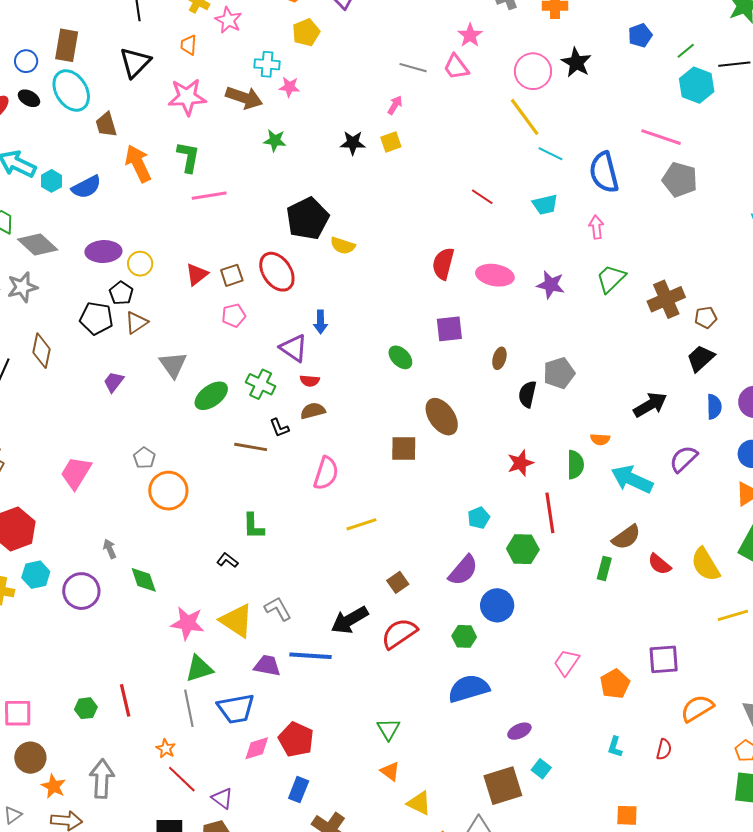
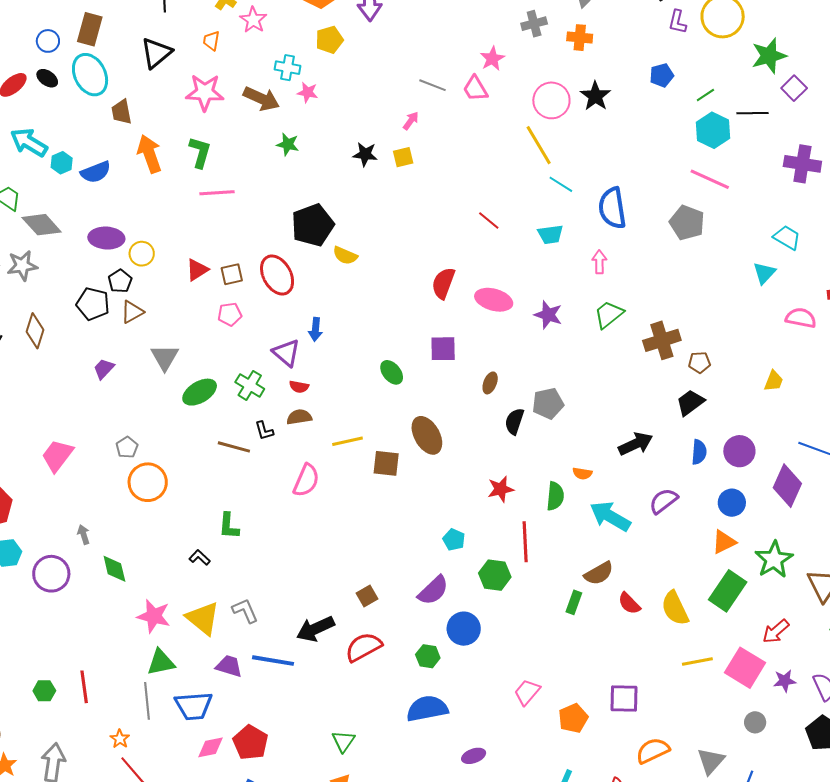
pink line: (661, 137) -> (710, 179), moved
cyan pentagon: (479, 518) -> (454, 540), turned -30
yellow line: (361, 524) -> (348, 441), moved

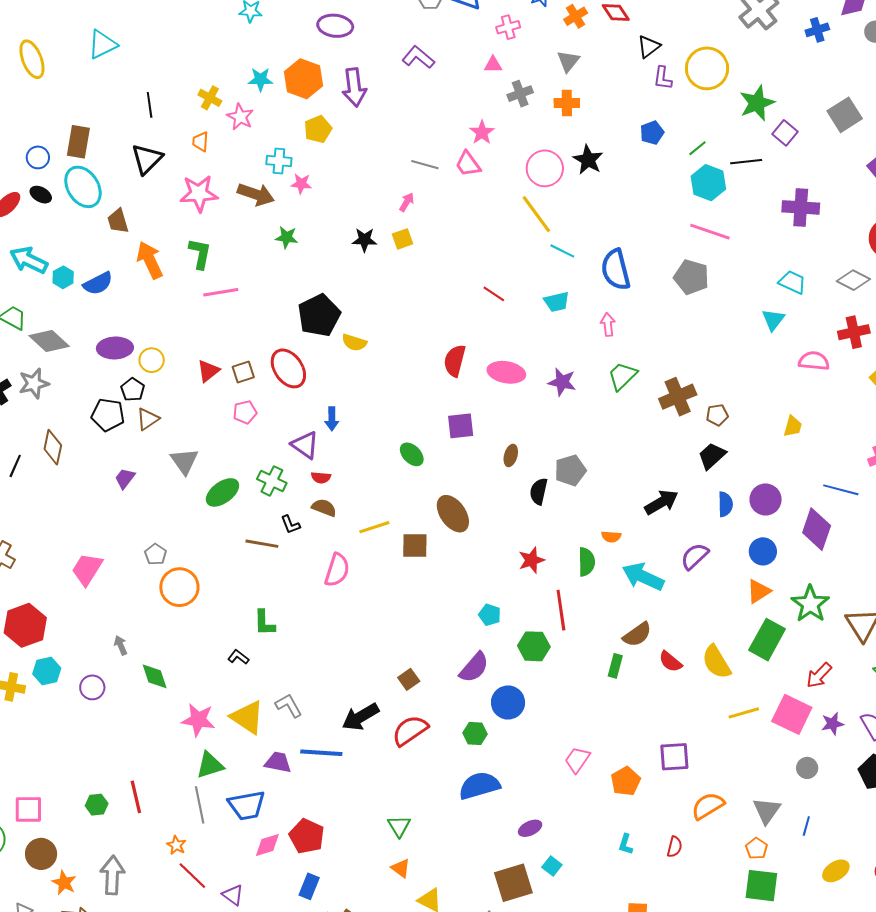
brown semicircle: (299, 417) -> (324, 508), turned 35
purple circle: (51, 574) -> (92, 687), size x0.7

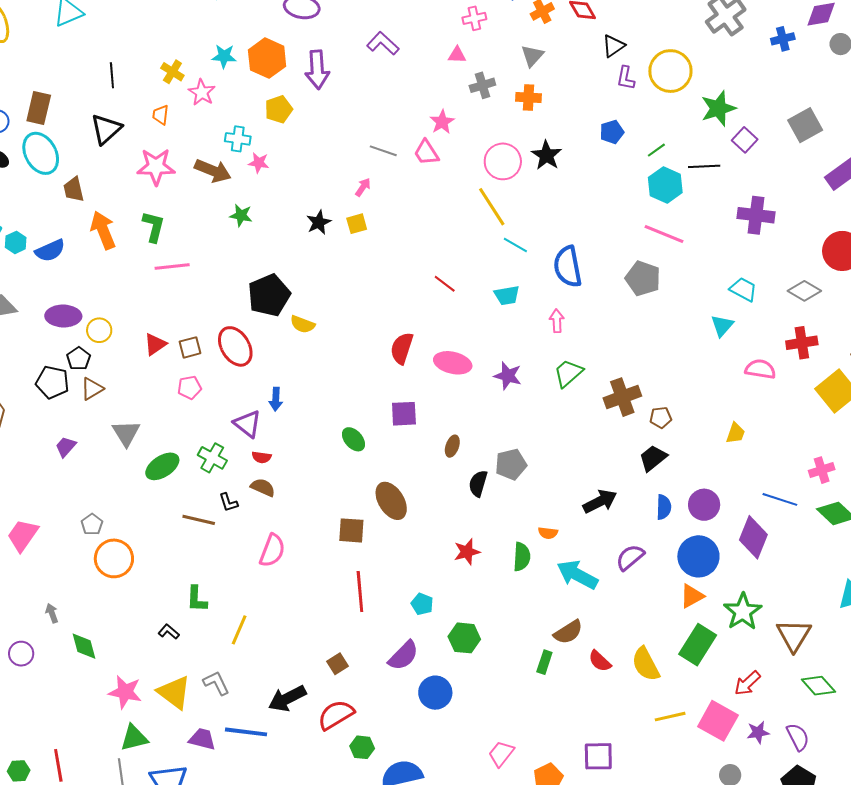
black star: (364, 240) -> (319, 222), turned -30
yellow line: (374, 527) -> (239, 630), moved, turned -52
blue circle: (763, 551) -> (698, 556), size x1.5
red line: (561, 610) -> (360, 591), moved
green hexagon: (475, 733) -> (362, 747), moved

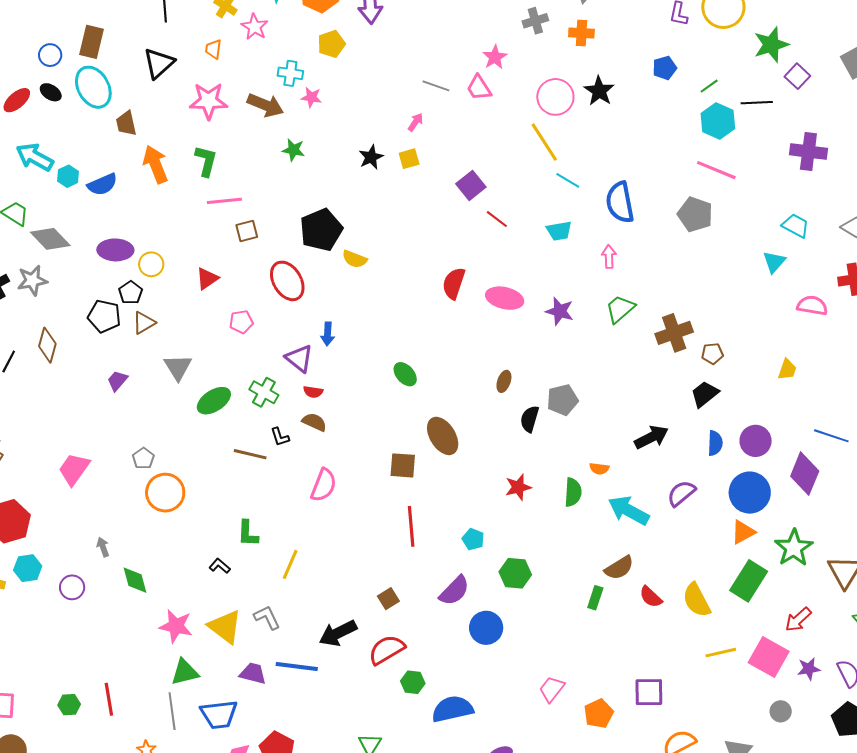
brown square: (190, 347) -> (247, 231), moved
purple square: (404, 414) -> (471, 185), moved, turned -36

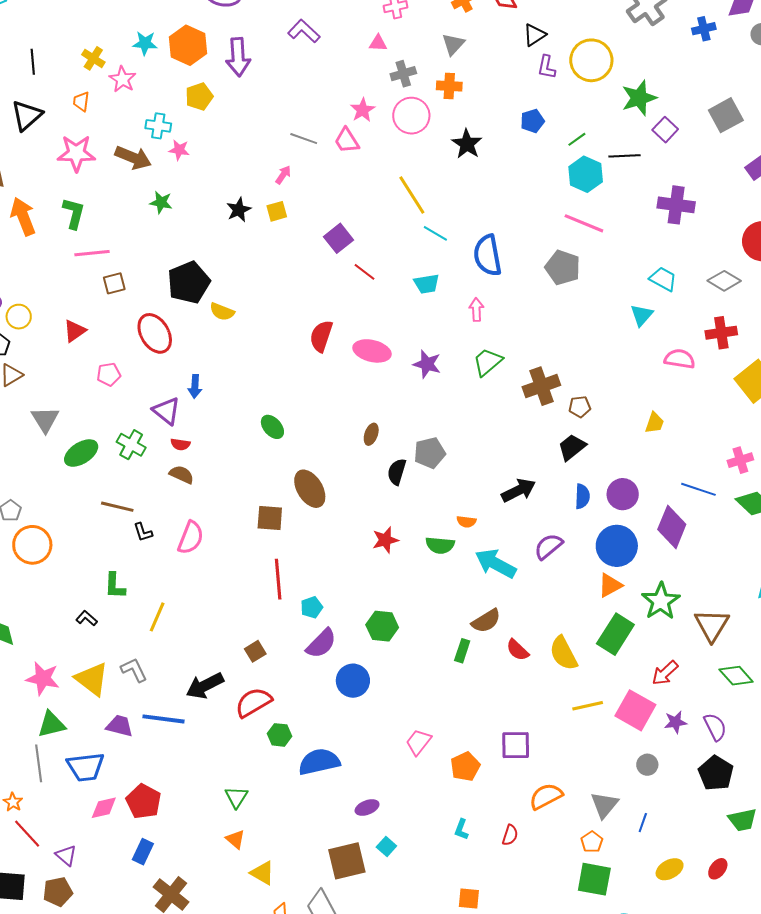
pink circle: (555, 97) -> (411, 116), moved
black L-shape: (280, 437) -> (143, 532), moved
green semicircle: (573, 492) -> (440, 545), turned 92
cyan pentagon: (473, 539) -> (312, 607), moved, turned 30

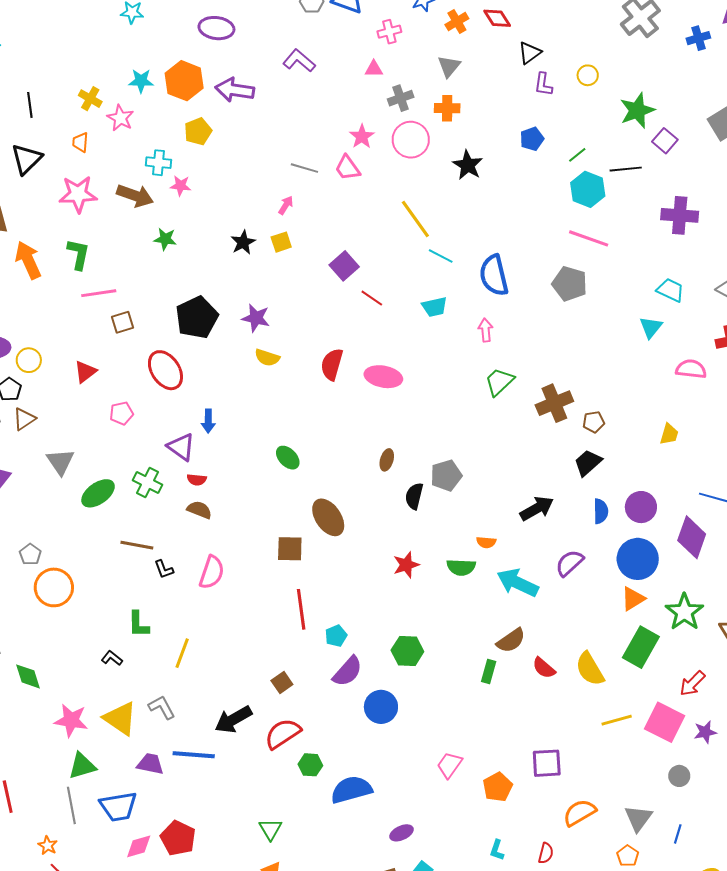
purple arrow: (238, 57) -> (235, 90), turned 105
yellow circle: (591, 60) -> (588, 75), size x0.5
yellow semicircle: (222, 312) -> (267, 358), moved
purple star: (427, 364) -> (256, 318), moved

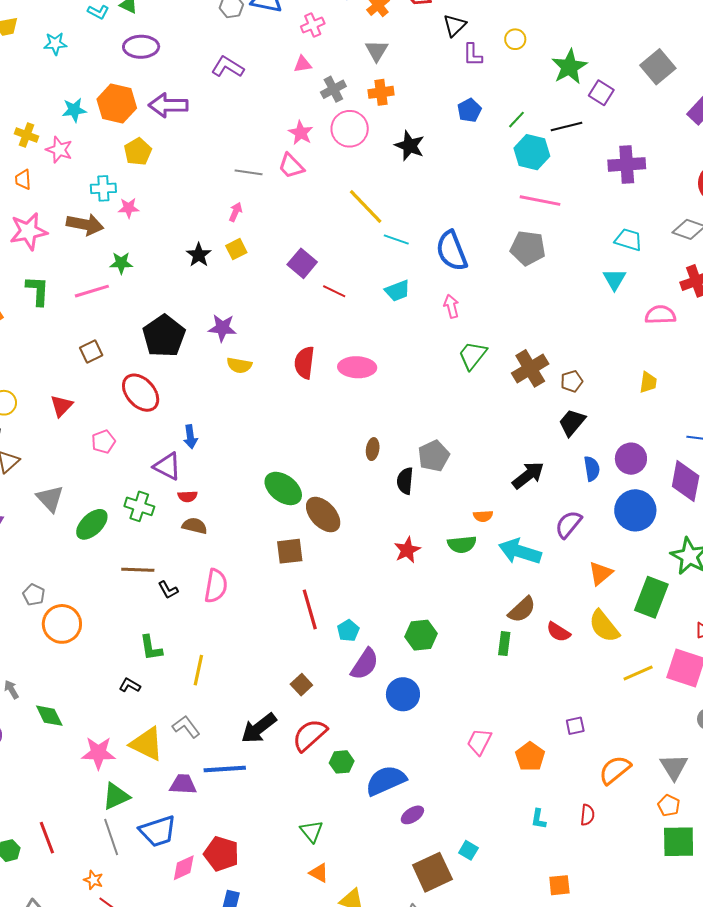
pink line: (99, 293) -> (92, 291), moved
green ellipse: (288, 458) -> (283, 488), moved, size x1.5
orange triangle: (633, 599) -> (601, 573), moved
purple square: (547, 763) -> (575, 726), size x0.6
purple ellipse: (402, 833) -> (412, 815), moved

